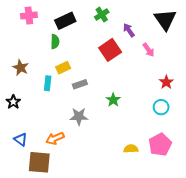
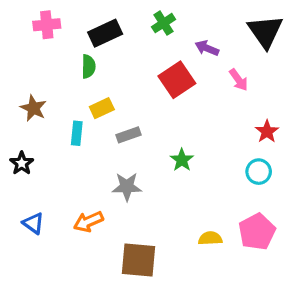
purple arrow: (129, 30) -> (207, 48), turned -32
brown square: (39, 162) -> (138, 260), moved

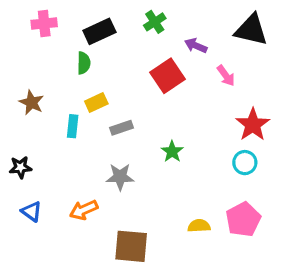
black triangle: (265, 31) -> (251, 30), turned -42
red star: (267, 132) -> (253, 125), size x1.5
black star: (22, 163) -> (20, 167), moved, turned 30

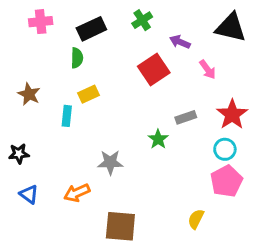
gray rectangle: (122, 128) -> (186, 117), moved
pink pentagon: (243, 219) -> (226, 181), moved
yellow semicircle: (199, 226) -> (196, 219), moved, turned -60

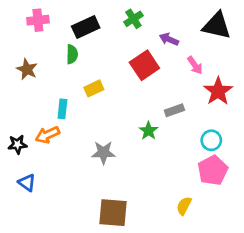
brown star: (29, 94) -> (27, 69), moved
yellow rectangle: (88, 94) -> (94, 88), moved
red star: (232, 114) -> (218, 91), moved
orange arrow: (77, 193) -> (47, 135), moved

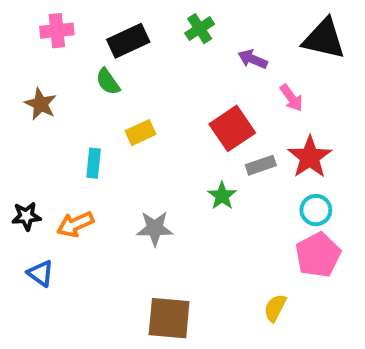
green semicircle: (72, 54) -> (108, 82), turned 144
red square: (144, 65) -> (232, 128), moved
red star: (218, 91) -> (310, 157), moved
orange arrow: (47, 135) -> (75, 224), moved

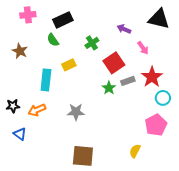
green cross: (200, 29) -> (92, 43), moved
cyan rectangle: (94, 163) -> (46, 80), size x1.5
green star: (222, 196) -> (109, 88), moved
cyan circle: (316, 210) -> (163, 98), moved

